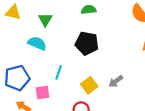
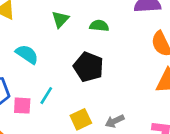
green triangle: (45, 20) -> (60, 19), moved
pink square: (42, 92) -> (22, 106), moved

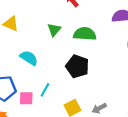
green semicircle: (99, 26) -> (85, 34), size x1.5

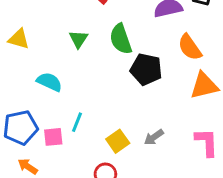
green semicircle: (85, 34) -> (121, 39), turned -105
black pentagon: (77, 66) -> (146, 69), moved

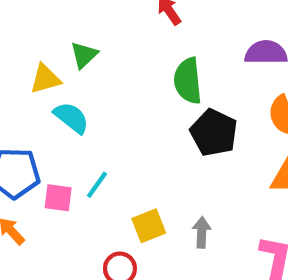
yellow triangle: (19, 39) -> (45, 79), moved, turned -45
green triangle: (78, 39) -> (84, 55), moved
gray arrow: (154, 137) -> (202, 232), turned 114

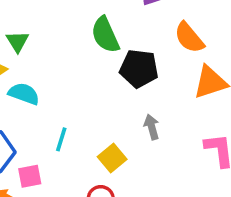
pink square: (58, 198) -> (30, 176), moved
gray arrow: (202, 232) -> (152, 127), moved

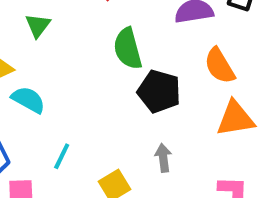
green triangle: (18, 41) -> (38, 25), moved

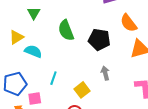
green semicircle: (128, 49) -> (66, 30), moved

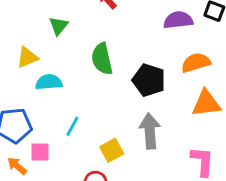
orange semicircle: (129, 23) -> (196, 63), turned 102
cyan semicircle: (33, 51) -> (49, 82), turned -36
gray arrow: (105, 73) -> (150, 131), size x1.6

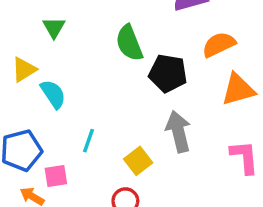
green semicircle: (102, 59) -> (129, 43), moved
cyan semicircle: (49, 82) -> (53, 94), turned 70

